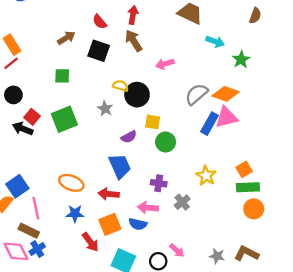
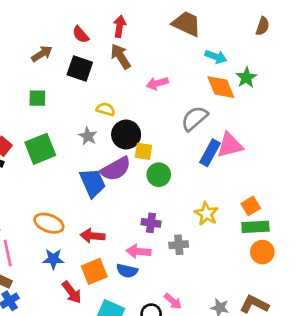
orange diamond: (226, 94) -> (221, 87), moved, turned 48
black circle: (137, 95) -> (126, 135), moved
purple semicircle: (129, 137) -> (116, 169), size x1.6
blue trapezoid: (120, 166) -> (93, 183), moved
gray cross: (182, 202) -> (179, 245), turned 35

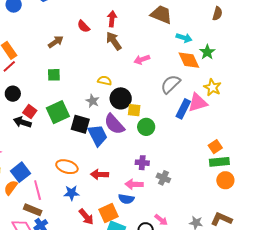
black square: (80, 69) -> (80, 124), moved
purple semicircle: (116, 169) -> (114, 124), turned 80
yellow star: (206, 214) -> (212, 87), moved
gray cross: (179, 245) -> (163, 178), turned 32
orange square: (94, 271) -> (108, 213), moved

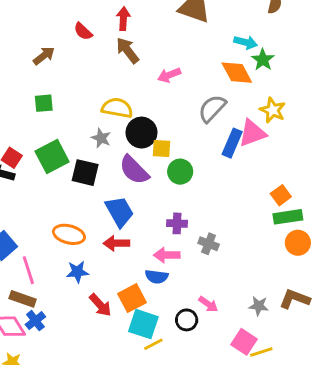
cyan arrow: (184, 38) -> (246, 42), moved
yellow semicircle: (105, 81) -> (117, 108), size x1.5
blue trapezoid: (98, 135) -> (119, 212), moved

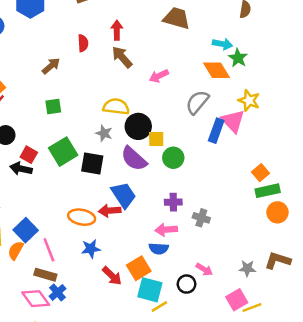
red semicircle: (83, 31) -> (83, 43), turned -133
pink triangle: (252, 133) -> (233, 121), turned -50
red arrow: (116, 243) -> (110, 211), moved
pink square: (244, 342) -> (237, 300), turned 30

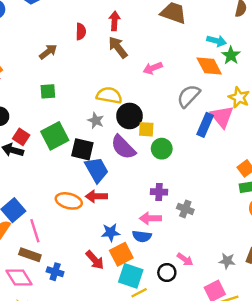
blue trapezoid: (124, 195) -> (97, 170), moved
blue star: (91, 249) -> (111, 232), moved
blue cross: (57, 292) -> (55, 272), moved, turned -35

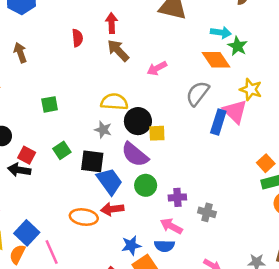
brown arrow: (48, 52) -> (20, 53), moved, turned -66
green square: (55, 136) -> (62, 150), size x0.6
green circle: (162, 149) -> (146, 185), moved
pink arrow: (150, 218) -> (171, 226), turned 35

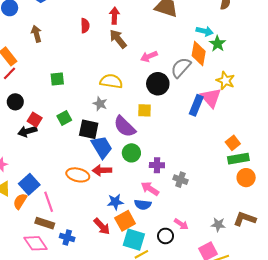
orange diamond: (216, 60) -> (199, 53), turned 40
gray semicircle: (198, 93) -> (181, 68), moved
black circle: (138, 121) -> (158, 84), moved
black arrow: (19, 170) -> (27, 131), turned -30

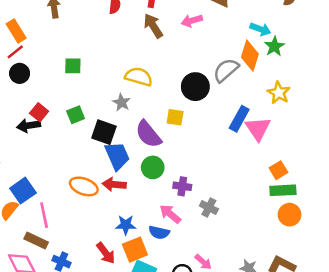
pink arrow: (149, 56) -> (192, 21), moved
pink triangle: (211, 98) -> (258, 129), moved
black circle: (15, 102) -> (20, 73), moved

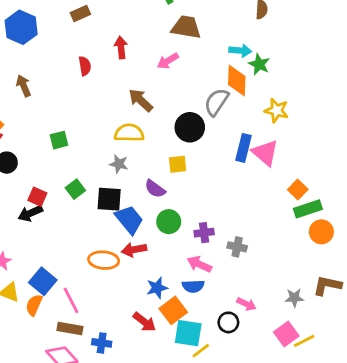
brown arrow: (153, 26) -> (141, 100), moved
purple semicircle: (148, 134) -> (155, 189), size x0.7

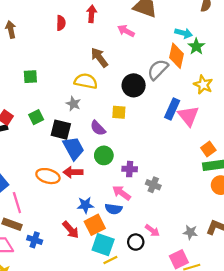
pink arrow: (168, 61) -> (126, 31), turned 49

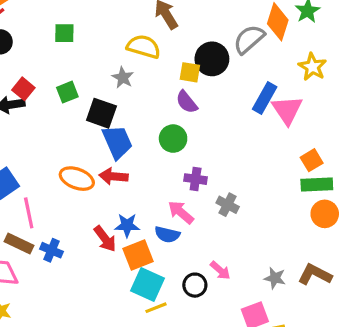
yellow square: (119, 112) -> (190, 72), moved
purple semicircle: (98, 128) -> (187, 102), moved
green circle: (104, 155) -> (173, 139), moved
red arrow: (71, 230) -> (105, 239), moved
blue cross: (35, 240) -> (51, 250), moved

